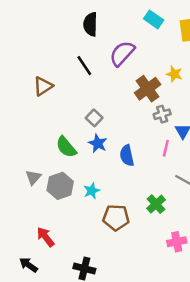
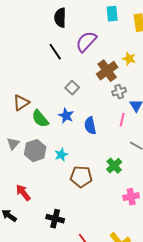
cyan rectangle: (154, 19) -> (112, 14), turned 49
brown triangle: (43, 86) -> (21, 103), moved
gray square: (94, 118) -> (72, 88), moved

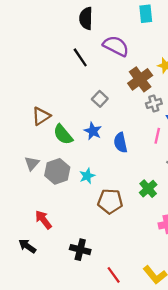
purple semicircle: (86, 42) -> (116, 46), turned 75

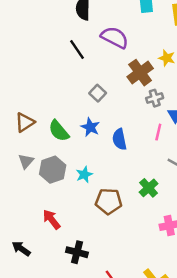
brown triangle: (41, 116) -> (25, 122), moved
red arrow: (43, 220) -> (51, 219), moved

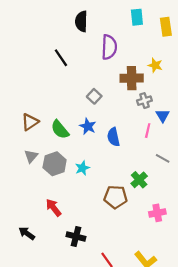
purple semicircle: (115, 37) -> (109, 47), turned 65
black line: (77, 50) -> (61, 58), moved
brown cross: (140, 73) -> (132, 78), turned 35
brown pentagon: (109, 201) -> (116, 197), moved

